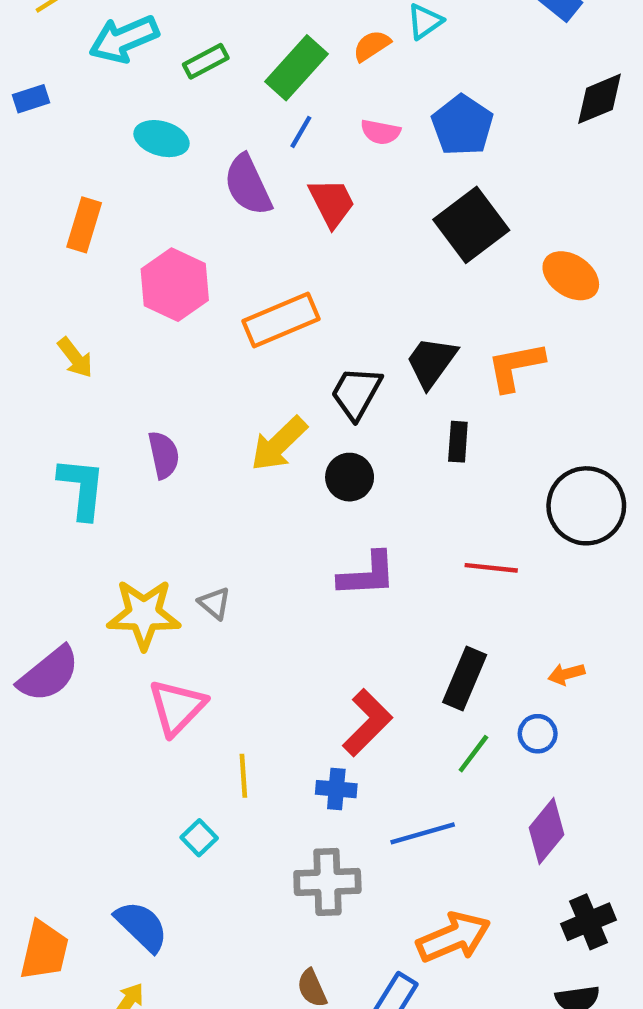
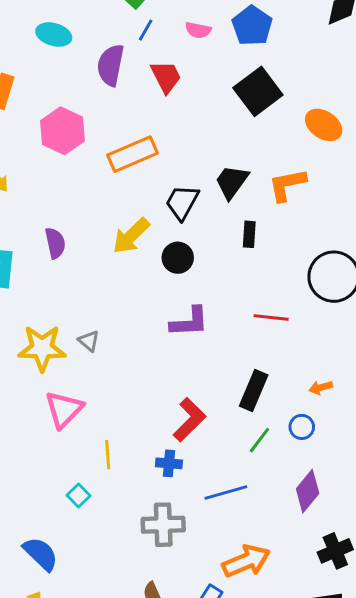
purple semicircle: (248, 185) -> (111, 65), turned 36

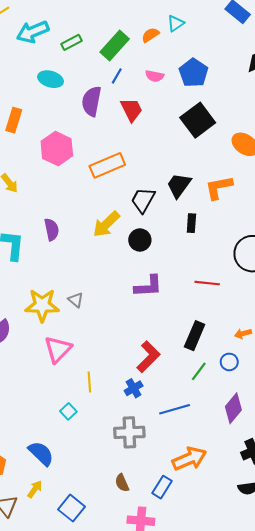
blue cross: (169, 463) -> (134, 388), turned -36

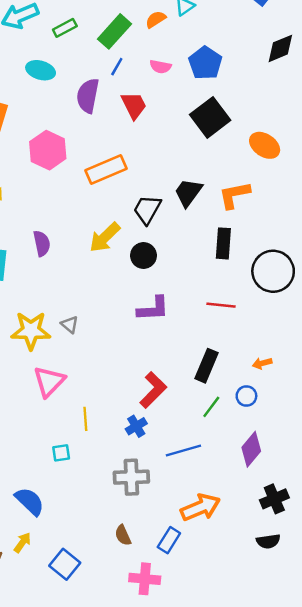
black rectangle: (191, 223) -> (223, 243), moved, size x1.4
cyan square: (68, 411) -> (61, 453), turned 35

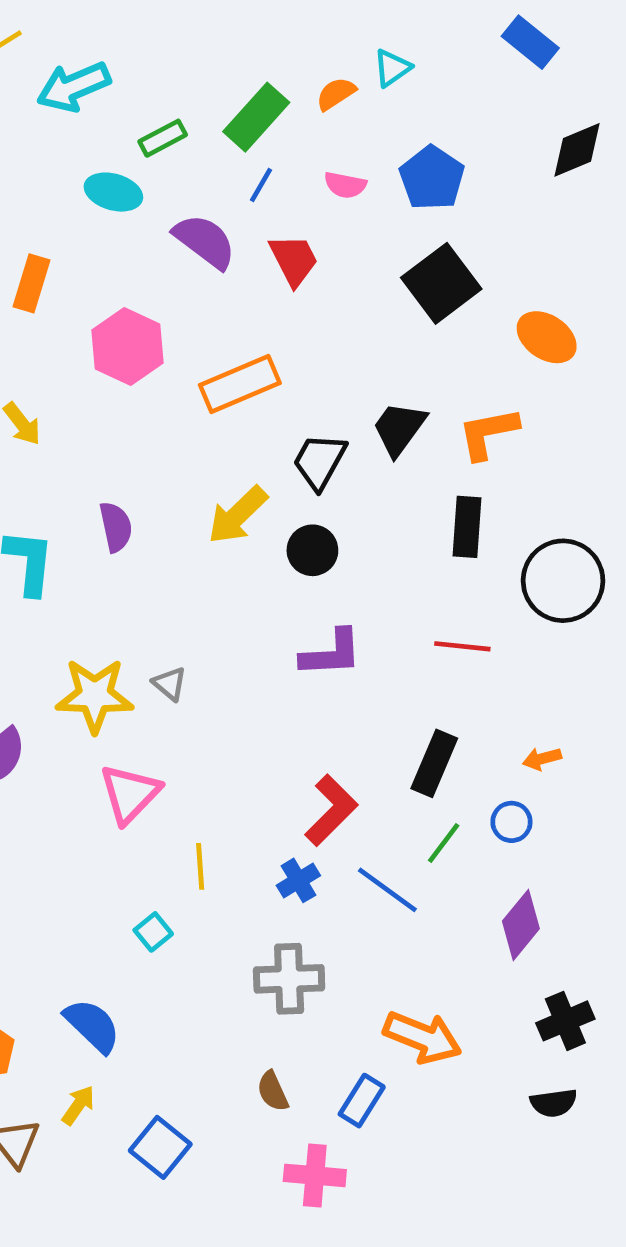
green rectangle: (65, 28) -> (163, 138), moved
purple semicircle: (88, 96) -> (205, 241), turned 116
blue line: (183, 450) -> (387, 890), moved, turned 52
cyan square: (61, 453) -> (153, 932), turned -30
orange arrow: (200, 507) -> (423, 1037), turned 45

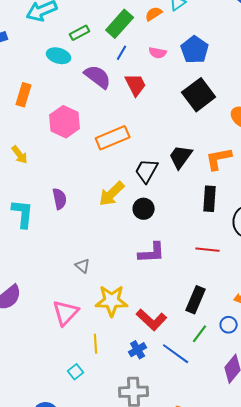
yellow star: (95, 695) -> (112, 301), moved
red L-shape: (331, 810) -> (152, 320), turned 88

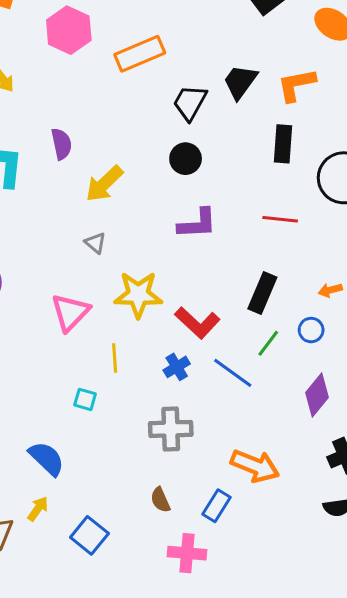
yellow arrow: (112, 194) -> (104, 184), moved
cyan square: (76, 372) -> (85, 399), turned -35

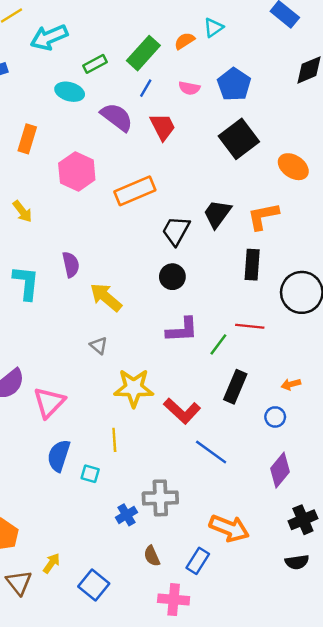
yellow arrow: (104, 184) -> (106, 297), turned 84
pink triangle: (70, 312) -> (49, 402), moved
green line: (268, 343) -> (218, 344), moved
blue cross: (177, 367) -> (126, 515), moved
blue semicircle: (47, 459) -> (59, 456), moved, turned -116

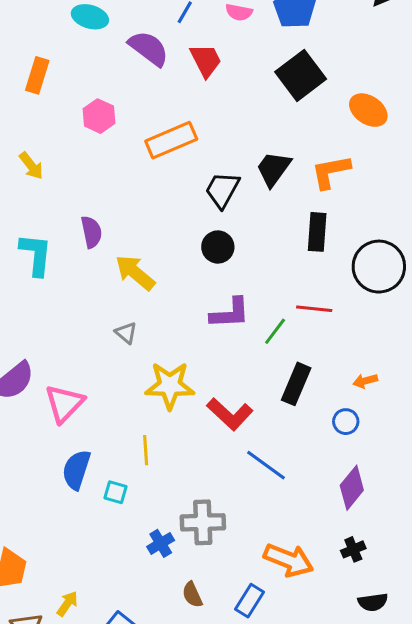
pink hexagon: (77, 172) -> (99, 116), size x0.7
black cross: (303, 520) -> (353, 549), moved, size x0.7

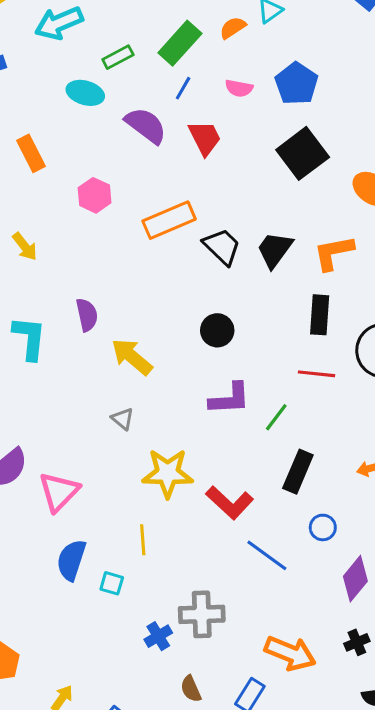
orange rectangle: (37, 75) -> (31, 153), turned -44
black trapezoid: (222, 190) -> (222, 247), moved, turned 105
red line: (314, 309) -> (317, 374), moved
blue circle: (346, 422) -> (323, 527), moved

